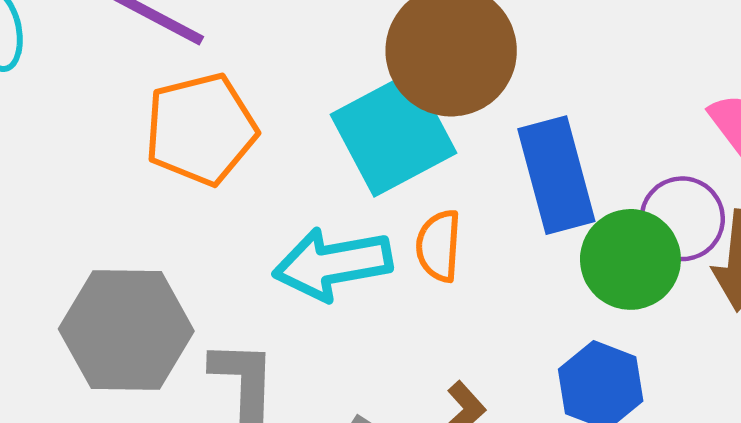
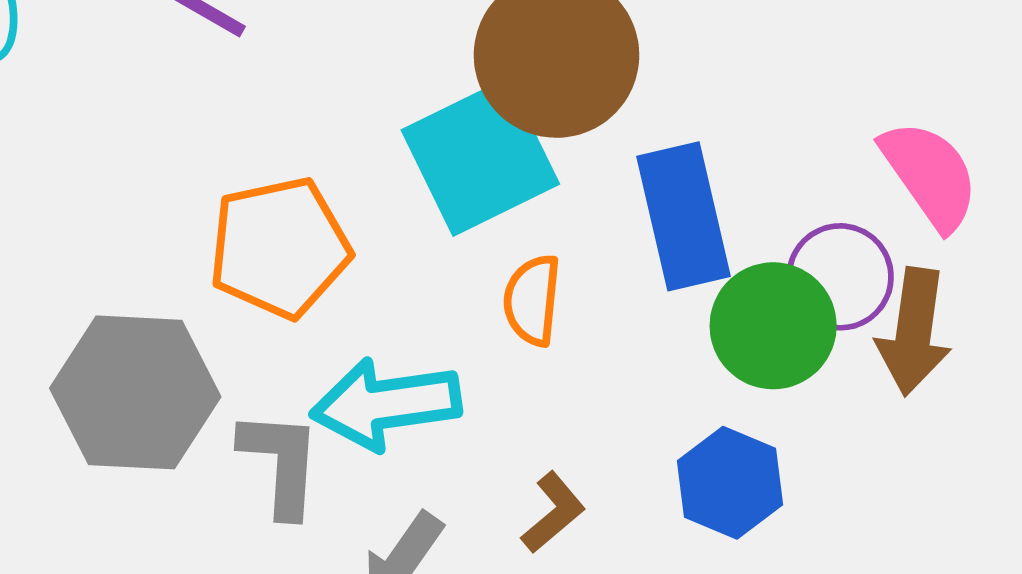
orange pentagon: (201, 129) -> (280, 248), moved
cyan arrow: (333, 264) -> (386, 404), moved

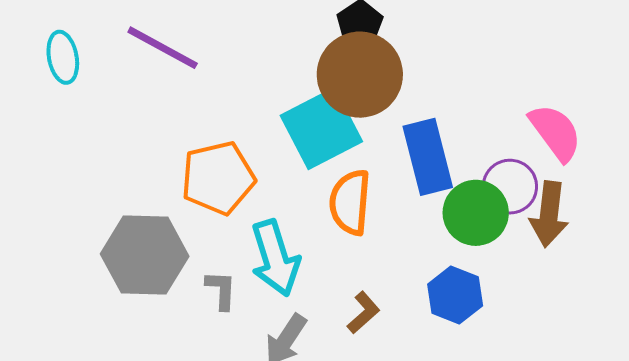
orange semicircle: (532, 300) -> (350, 202), size x1.4
cyan arrow: (386, 404) -> (275, 258), turned -98
gray L-shape: (281, 463) -> (221, 290), size x0.7

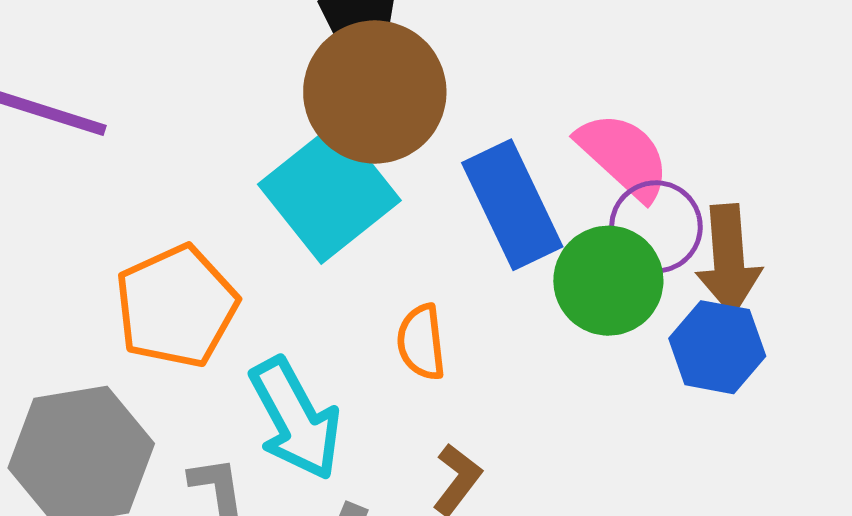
pink semicircle: (555, 132) -> (624, 156), moved
orange semicircle: (350, 202) -> (421, 342), moved, size x0.7
blue hexagon: (455, 295) -> (717, 347), moved

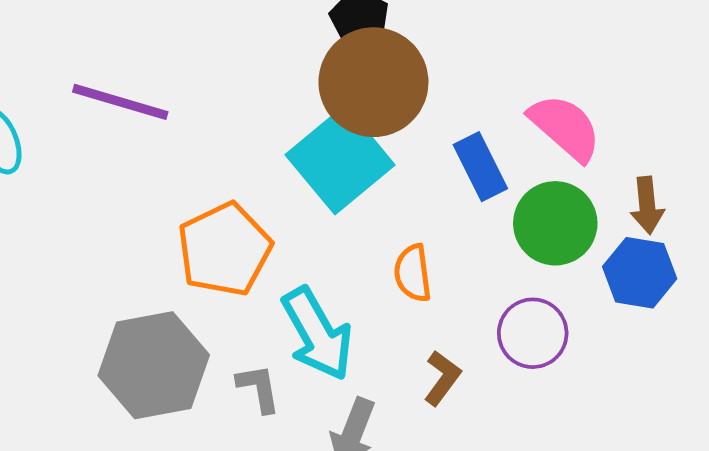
blue rectangle: (512, 205) -> (480, 167), size x0.7
purple circle: (656, 227) -> (533, 333), moved
brown arrow: (729, 259) -> (647, 205), size x0.7

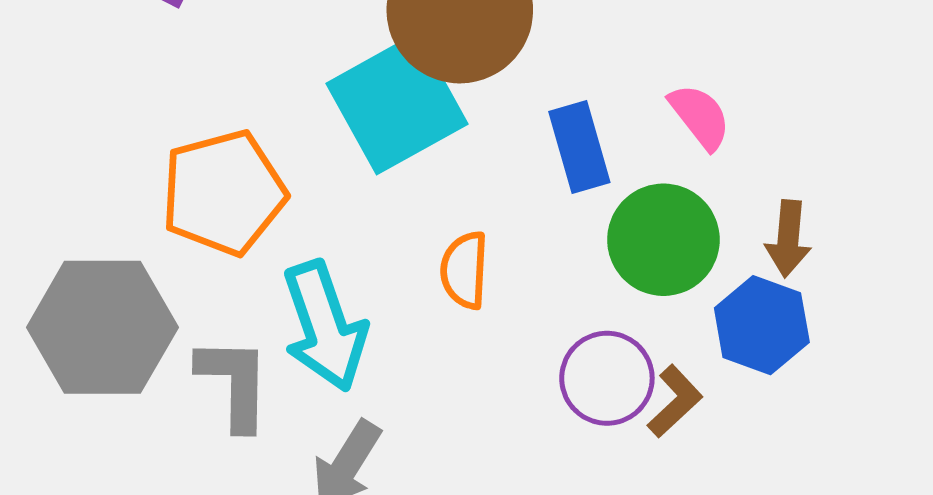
pink semicircle: (565, 127) -> (700, 117), size x0.7
brown L-shape: (442, 378) -> (675, 401), moved
gray L-shape: (259, 388) -> (234, 383), size x1.4

